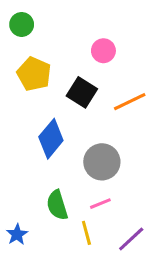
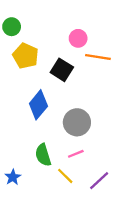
green circle: (22, 24) -> (12, 27), moved
orange line: (130, 102) -> (98, 57), moved, turned 35
yellow line: (86, 233) -> (65, 176), turned -30

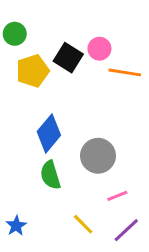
yellow pentagon: (26, 56) -> (33, 71), turned 30
black square: (62, 70) -> (68, 58), moved
pink line: (76, 154) -> (117, 196), moved
green semicircle: (43, 155) -> (50, 175), moved

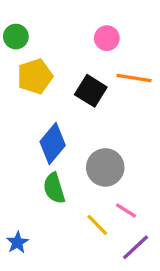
pink circle: (99, 49) -> (107, 38), moved
black square: (68, 58) -> (91, 91), moved
pink line: (117, 196) -> (126, 211), turned 54
yellow line: (83, 224) -> (97, 225), moved

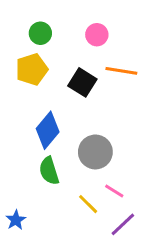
green circle: (16, 37) -> (40, 33), moved

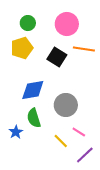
pink circle: (97, 35) -> (67, 24), size x1.5
blue diamond: (48, 130) -> (33, 90), turned 40
blue star: (16, 220) -> (16, 132), moved

